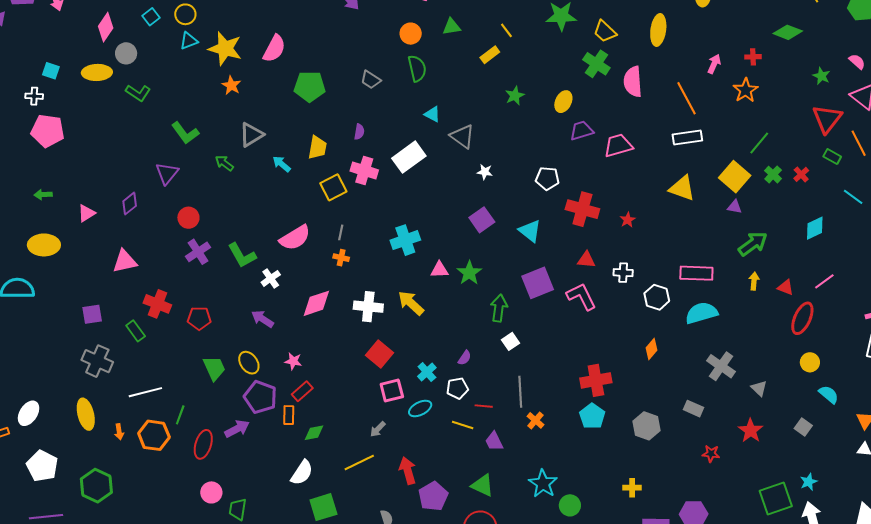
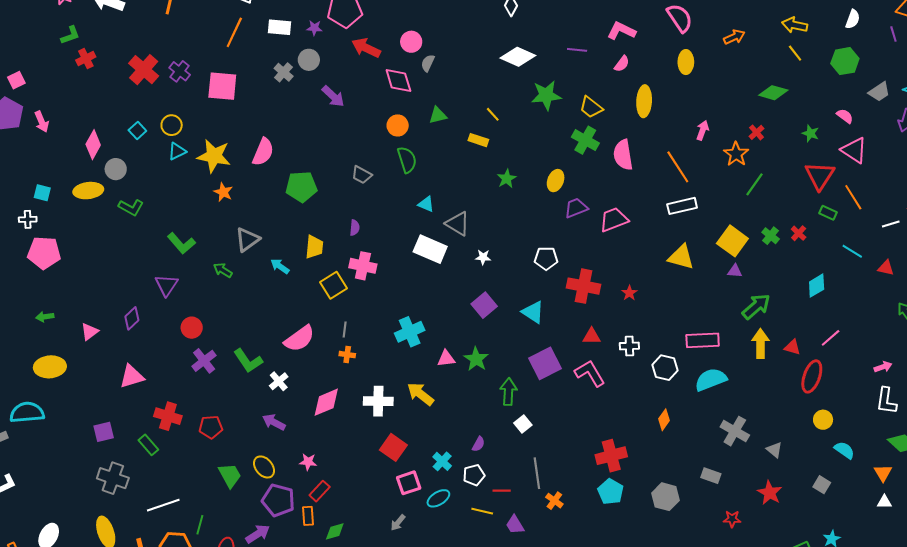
yellow rectangle: (490, 55) -> (478, 140), turned 60
red cross: (753, 57) -> (757, 132), moved, turned -35
green line: (759, 143) -> (755, 184), moved
white rectangle: (409, 157) -> (430, 249), moved, turned 64
yellow arrow: (754, 281) -> (760, 343), size x1.6

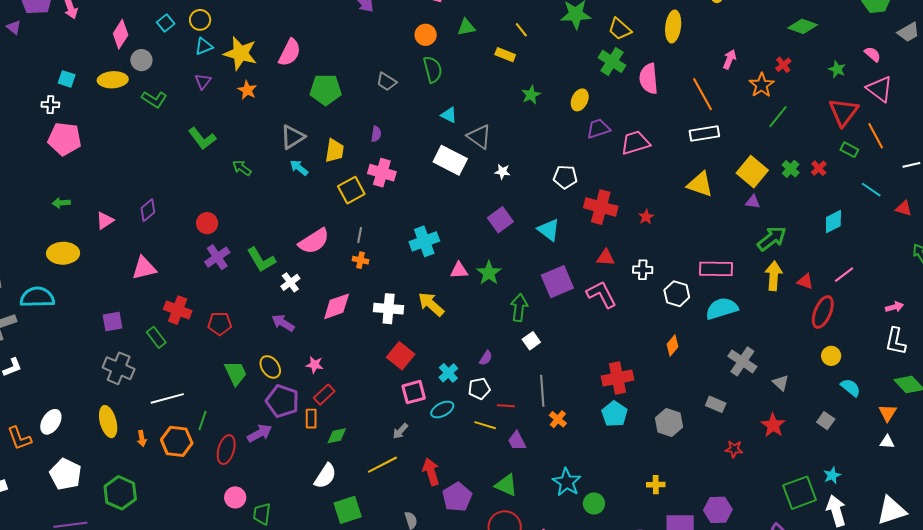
gray triangle: (247, 240) -> (293, 137), moved
purple triangle: (166, 285) -> (203, 81), moved, size x0.7

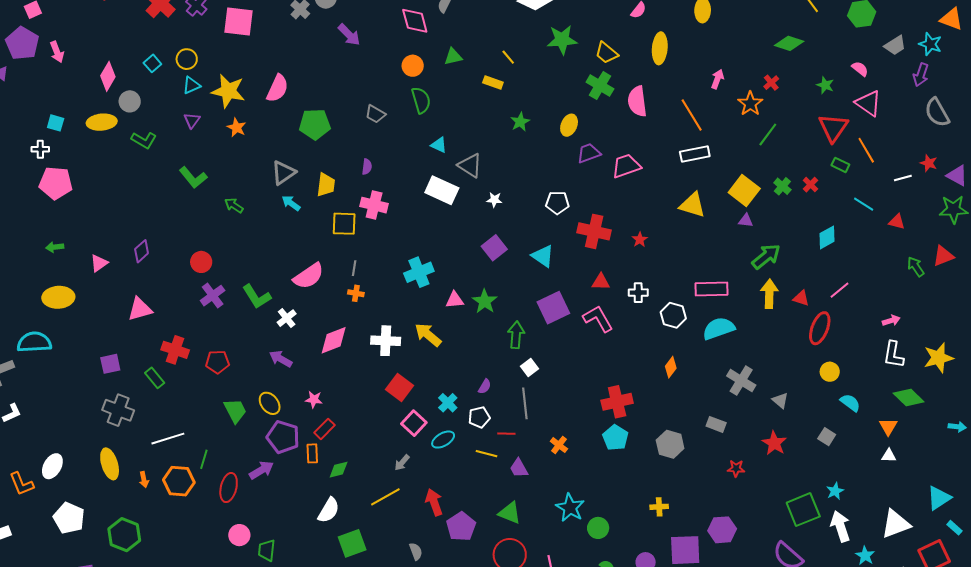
yellow square: (351, 190) -> (344, 224), turned 32
gray line: (542, 391) -> (525, 403), moved
pink square: (414, 392) -> (414, 423), turned -30

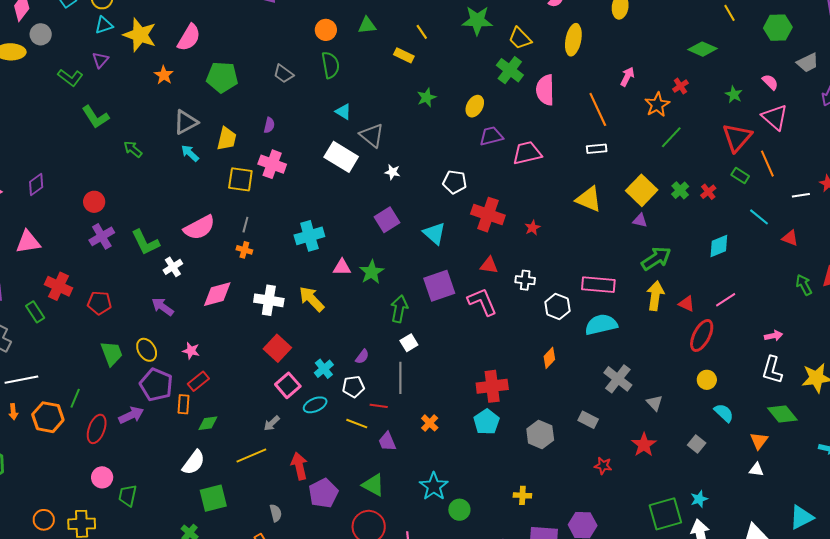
orange star: (237, 127) -> (164, 75), moved
green L-shape: (144, 140) -> (70, 77), moved
white rectangle: (695, 154) -> (597, 149), size x0.7
white line: (168, 439) -> (21, 380), moved

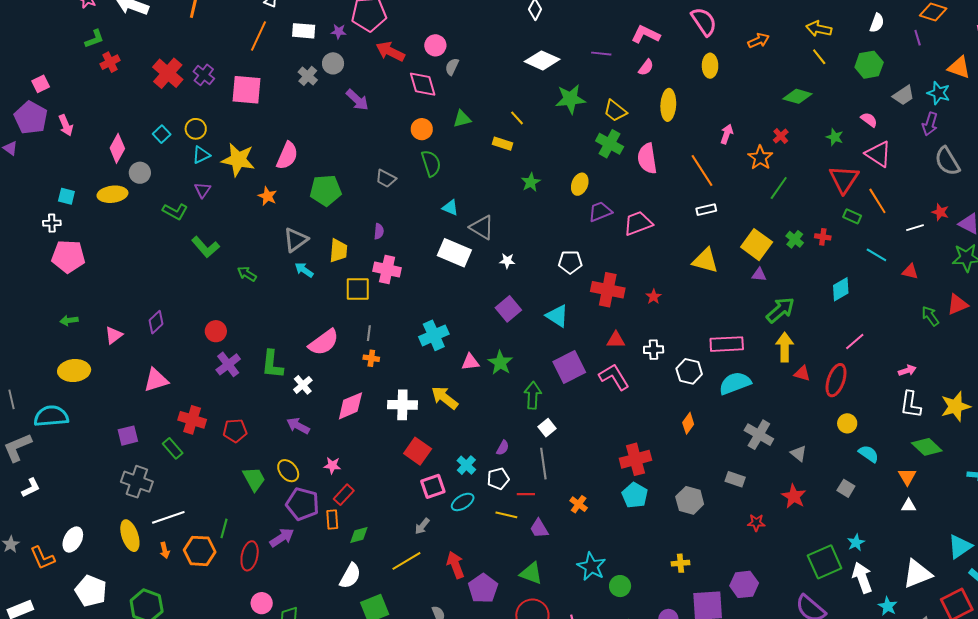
red cross: (708, 192) -> (823, 237), turned -35
green L-shape: (145, 242) -> (272, 364), turned 40
red triangle: (686, 304) -> (802, 373), moved
pink square: (288, 385) -> (433, 486), turned 30

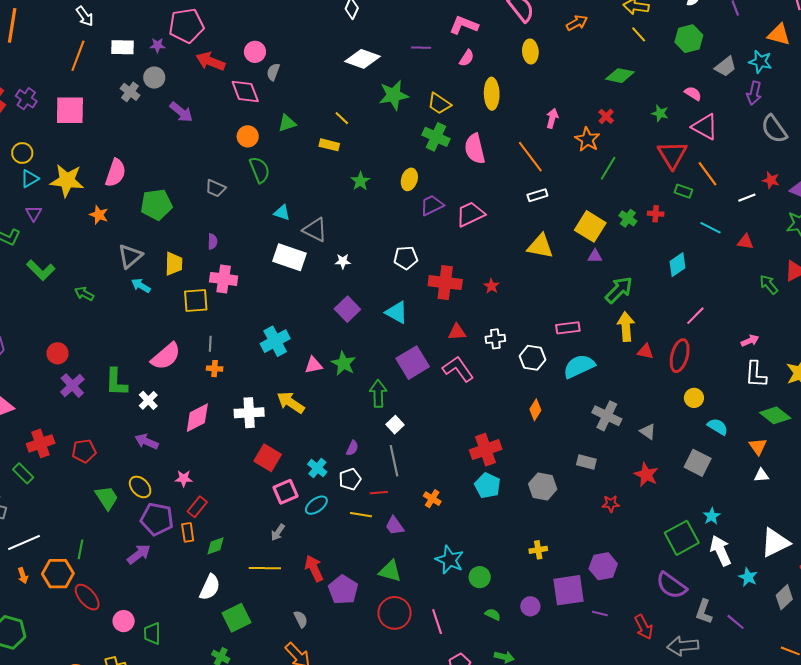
pink rectangle: (727, 344) -> (568, 328), size x0.7
red cross: (192, 420) -> (41, 443), turned -32
gray square: (846, 488) -> (698, 463), size x1.5
red ellipse: (250, 556) -> (87, 597), moved, turned -48
yellow line: (406, 561) -> (265, 568), turned 36

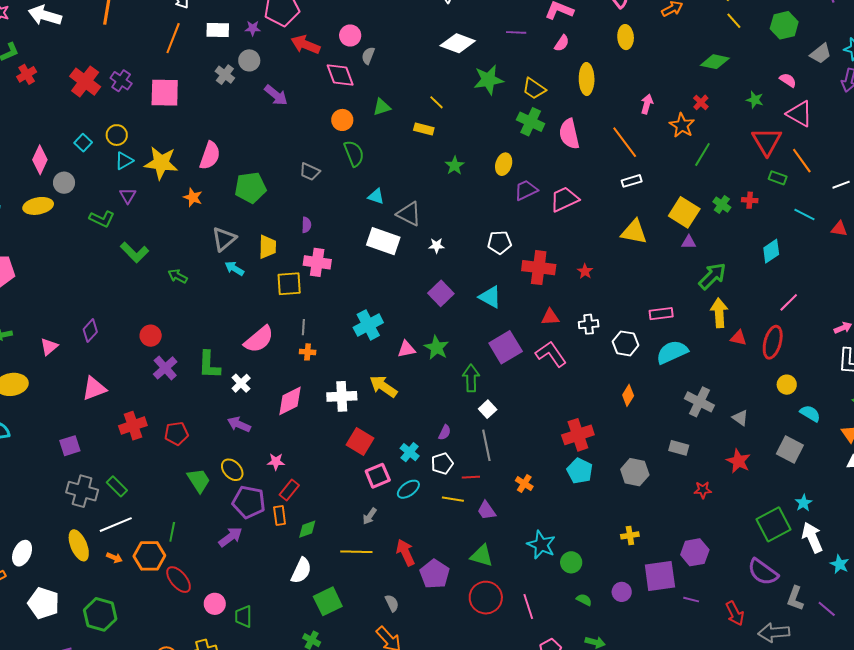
green rectangle: (23, 473) -> (117, 486), moved
orange arrow: (23, 576) -> (114, 558), turned -49

